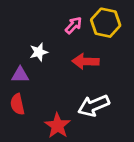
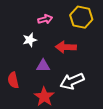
pink arrow: (74, 25) -> (45, 19), moved, turned 32
purple triangle: (20, 75) -> (43, 66), moved

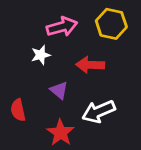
pink arrow: (45, 19) -> (62, 27), size x1.5
purple triangle: (43, 66) -> (59, 90), turned 40

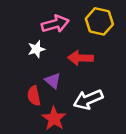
red semicircle: (18, 110) -> (34, 96), moved

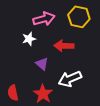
red semicircle: (34, 96) -> (13, 93), moved

